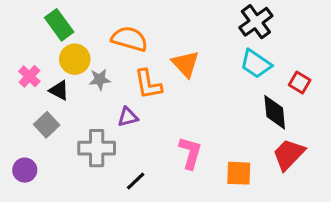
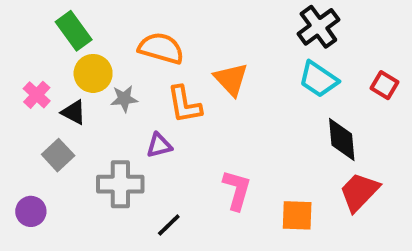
red square: (300, 83) -> (385, 85), moved

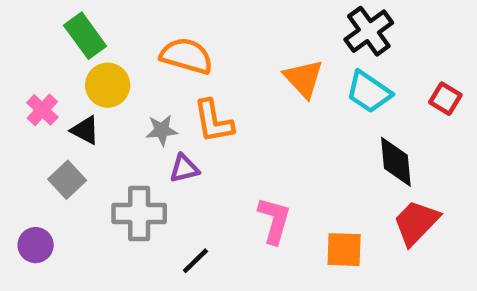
orange triangle: (231, 79) -> (304, 78), moved
gray star: (124, 99) -> (162, 130), moved

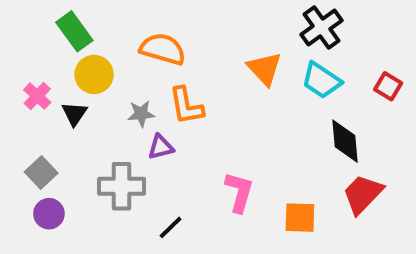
black triangle: (85, 130) -> (74, 114), turned 36
gray square: (67, 180) -> (41, 173), moved
purple circle: (36, 245) -> (49, 214), moved

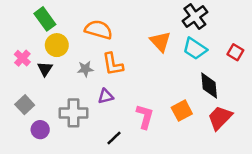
purple triangle: (161, 147) -> (106, 96), moved
purple circle: (49, 214) -> (40, 130), moved
orange square: (300, 218) -> (182, 111), moved, turned -30
black line: (171, 227) -> (114, 138), moved

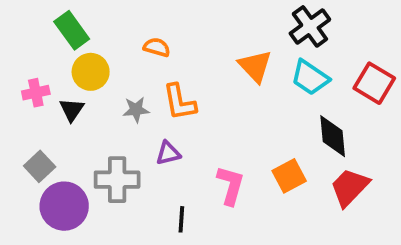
orange semicircle: (98, 30) -> (157, 47), size x0.6
red square: (235, 52) -> (374, 83), size x1.5
pink cross: (22, 58) -> (36, 93), turned 35
purple circle: (40, 130) -> (64, 206), size x1.6
black line: (114, 138) -> (181, 219), turned -42

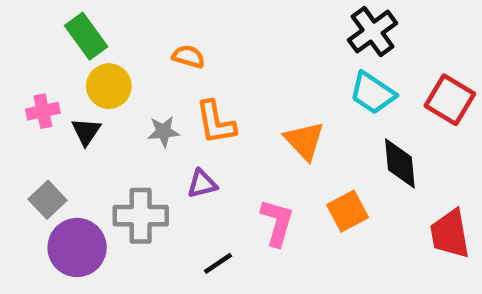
orange triangle: (255, 66) -> (304, 141), moved
red trapezoid: (350, 187) -> (450, 234), moved, turned -54
black line: (181, 219) -> (218, 263), turned 52

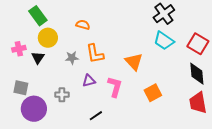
black diamond: (400, 163) -> (197, 74), moved
gray square: (47, 200) -> (21, 88), turned -35
gray cross: (141, 216) -> (62, 95), size x0.6
pink L-shape: (277, 222) -> (115, 87), moved

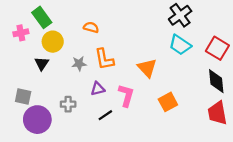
pink cross: (19, 49) -> (21, 33), moved
black line: (96, 116) -> (105, 115), moved

